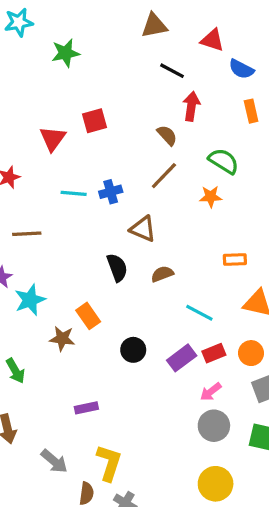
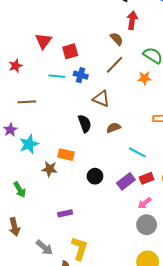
red square: (95, 121) -> (70, 51), moved
blue cross: (111, 192) -> (81, 75), turned 32
orange rectangle: (88, 316) -> (66, 155), turned -42

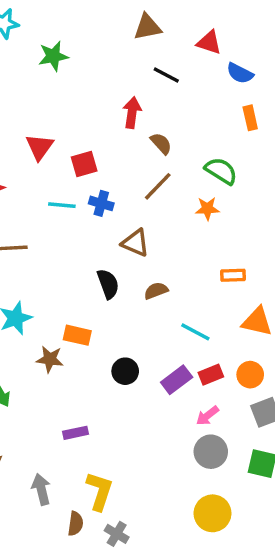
red arrow: (132, 20) -> (132, 113), moved
gray arrow: (44, 247) -> (41, 489), turned -144

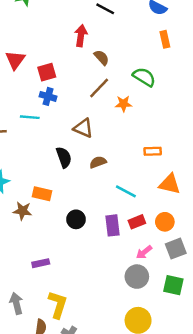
blue cross: (101, 203) -> (48, 96), moved
cyan line: (62, 205) -> (30, 117), moved
orange star: (207, 209) -> (123, 104), moved
purple rectangle: (177, 380) -> (113, 225), turned -60
pink arrow: (207, 416) -> (144, 252), moved

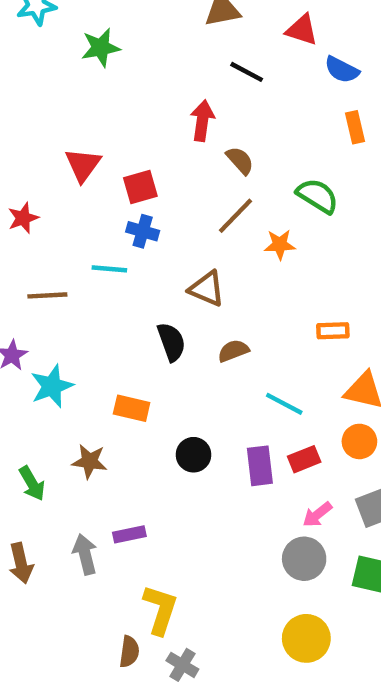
brown star: (22, 211) -> (89, 461), moved
orange circle: (165, 222) -> (359, 441), moved
gray arrow: (16, 303) -> (85, 554), moved

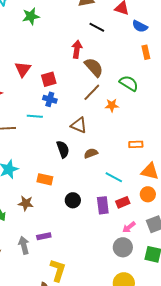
brown semicircle: (240, 160) -> (94, 67), size x1.5

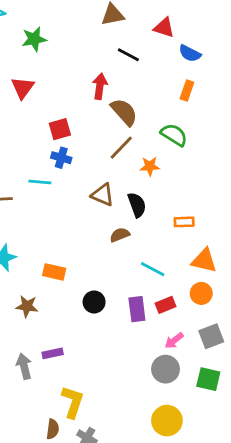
orange rectangle: (146, 52) -> (187, 91), moved, turned 32
red triangle: (23, 69) -> (23, 88), moved
black semicircle: (63, 149) -> (137, 205), moved

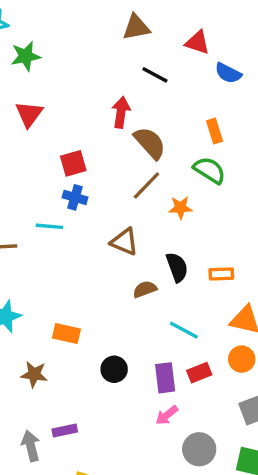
green star: (34, 39) -> (26, 56), moved
orange rectangle: (187, 91) -> (215, 131), moved, turned -36
black semicircle: (137, 205) -> (177, 267), moved
pink arrow: (174, 341) -> (167, 415), moved

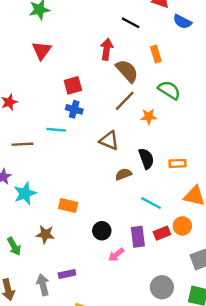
orange rectangle: (215, 131) -> (156, 54), moved
orange circle: (242, 359) -> (182, 226), moved
pink arrow: (167, 415) -> (116, 255), moved

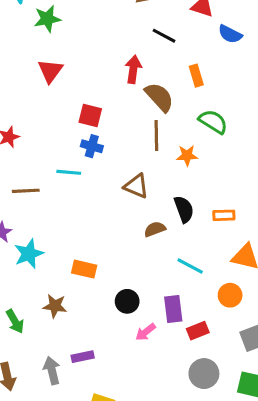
red square: (73, 85) -> (90, 115), turned 30
brown line: (125, 101) -> (156, 135), turned -45
red rectangle: (162, 233) -> (198, 331), moved

